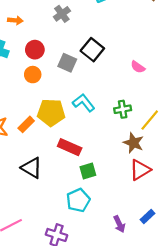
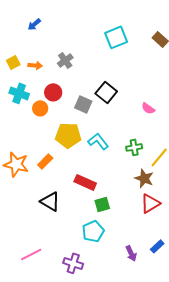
gray cross: (62, 14) -> (65, 60), moved
orange circle: (33, 75) -> (40, 108), moved
yellow pentagon: (51, 112) -> (68, 135), moved

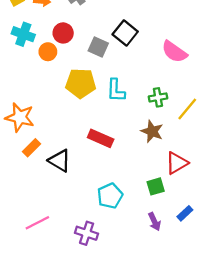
pink semicircle: (148, 108) -> (174, 52), size x1.6
cyan L-shape: (98, 141) -> (116, 90), turned -140
orange rectangle: (45, 161) -> (31, 148), moved
brown star: (144, 178) -> (152, 131), moved
green square: (102, 204) -> (156, 186), moved

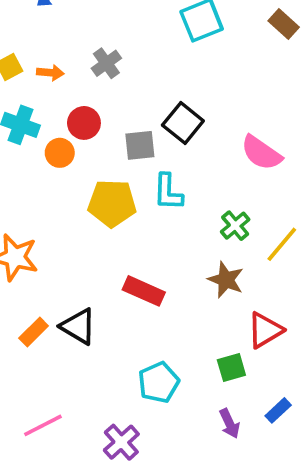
gray square: (98, 47) -> (140, 145), turned -30
cyan L-shape: (116, 90) -> (168, 192), moved
green cross: (158, 97) -> (235, 226), turned -30
orange rectangle: (31, 148) -> (34, 332), moved
purple cross: (87, 233) -> (121, 442), turned 30

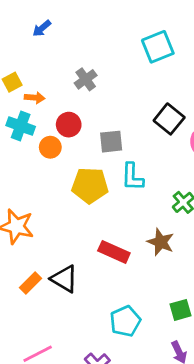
orange arrow: (50, 73) -> (35, 98), moved
black square: (183, 123) -> (169, 119), moved
brown star: (226, 280) -> (161, 242), moved

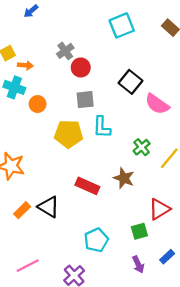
red circle: (69, 125) -> (81, 68), moved

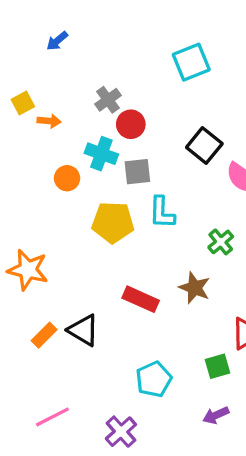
cyan cross: (14, 87) -> (101, 154), moved
purple arrow: (138, 264) -> (216, 415), turned 91

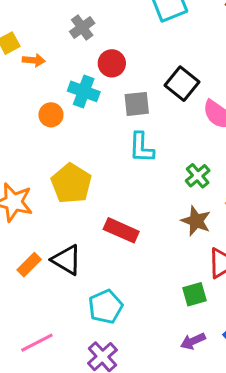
gray cross: (108, 100) -> (82, 27), moved
gray square: (137, 172) -> (137, 104), moved
yellow pentagon: (113, 222) -> (71, 183), moved, turned 30
brown star: (195, 288) -> (196, 221), moved
cyan pentagon: (154, 379) -> (106, 307), moved

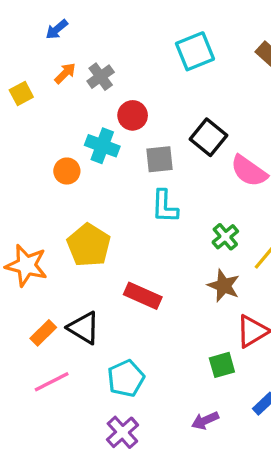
orange arrow: (34, 60) -> (65, 73), moved, turned -50
purple arrow: (193, 341) -> (205, 421), moved
pink line: (37, 343) -> (52, 382), moved

